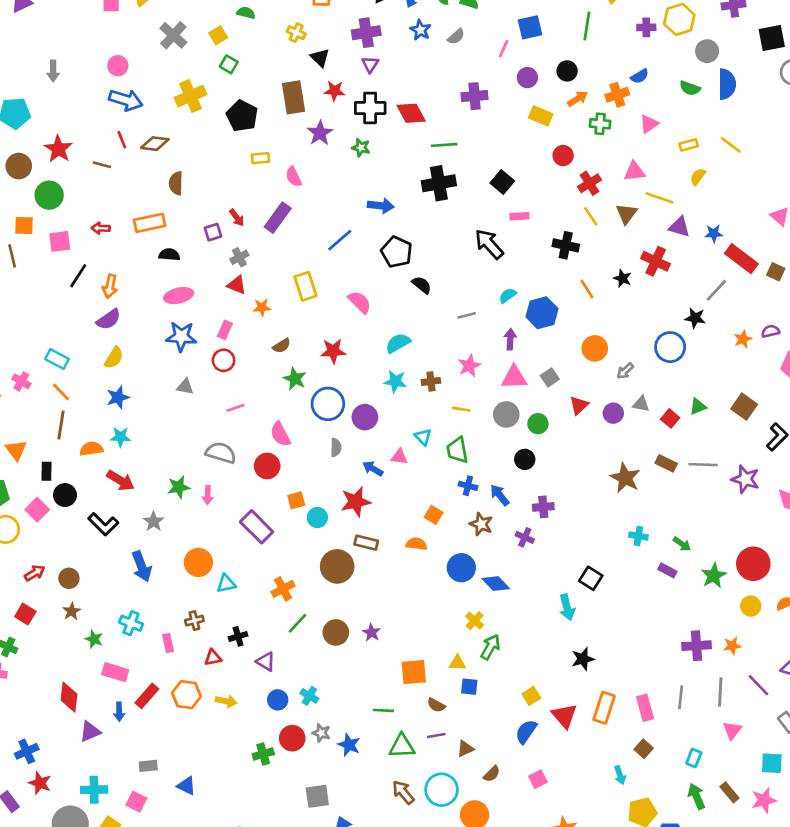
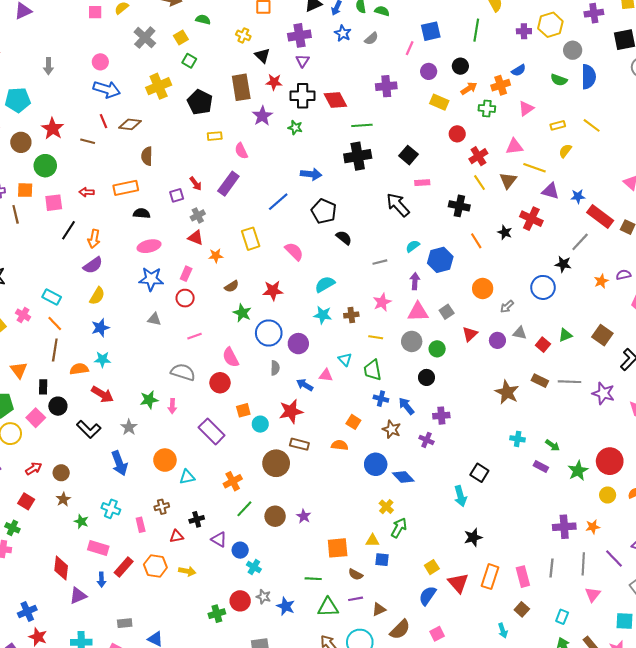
blue circle: (278, 700) -> (240, 550), moved
brown semicircle: (492, 774) -> (400, 630), size x1.5

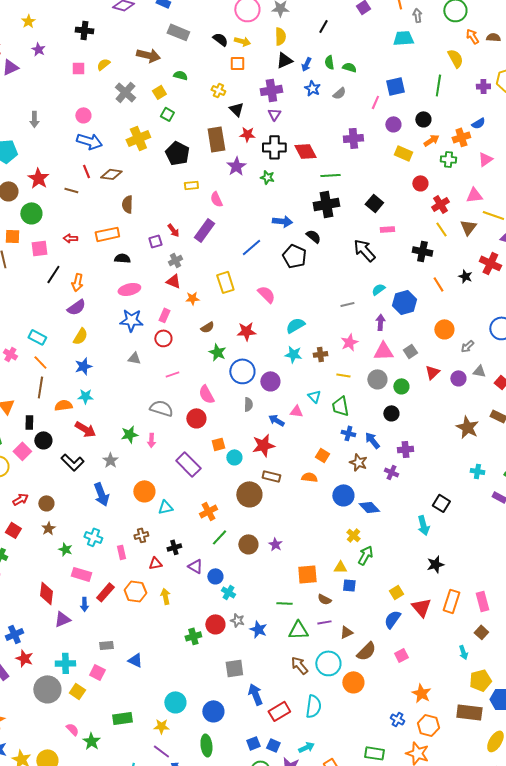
black semicircle: (344, 238) -> (313, 236), moved
yellow arrow: (187, 571) -> (165, 596), turned -112

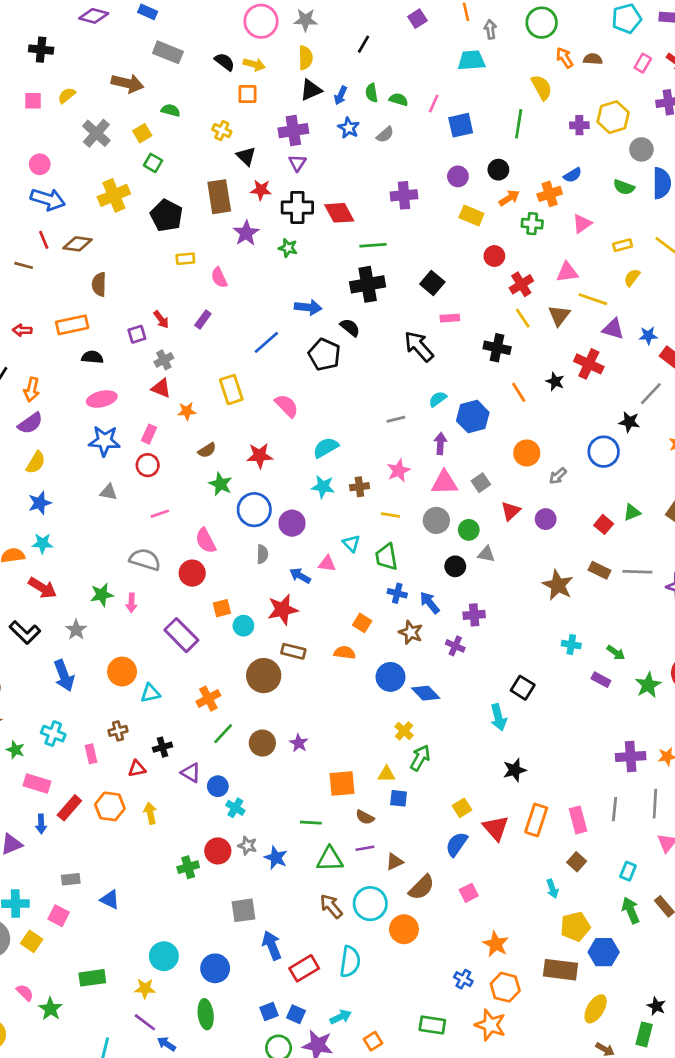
pink line: (375, 102) -> (434, 104), moved
purple rectangle: (204, 230) -> (203, 319), size x0.6
gray triangle: (479, 371) -> (486, 554), moved

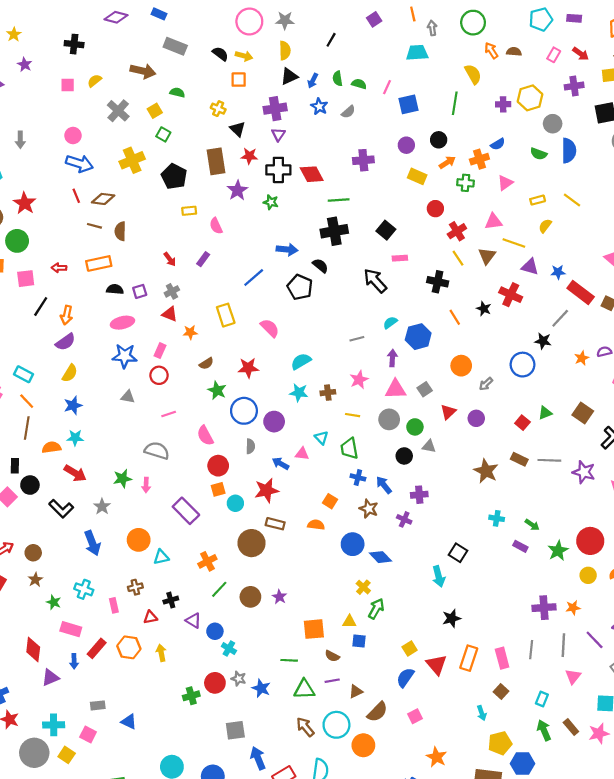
brown line: (24, 265) -> (94, 226), moved
purple square: (137, 334) -> (140, 291), moved
red circle: (192, 573) -> (218, 466), moved

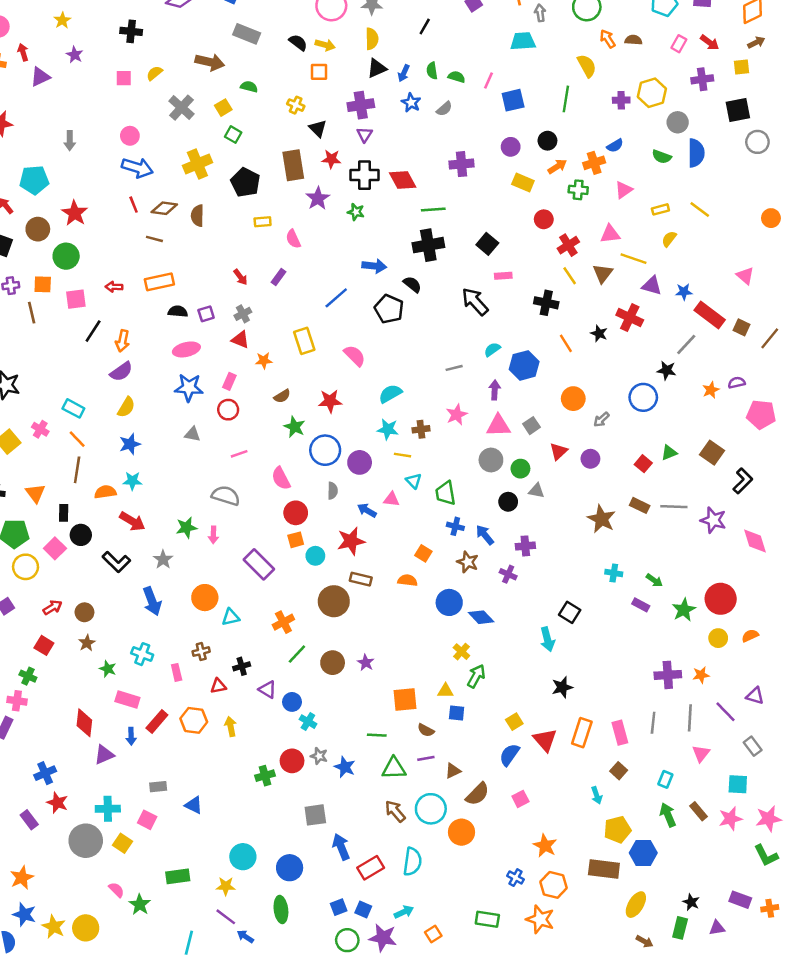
brown semicircle: (120, 231) -> (197, 216), moved
yellow line: (353, 415) -> (403, 455), moved

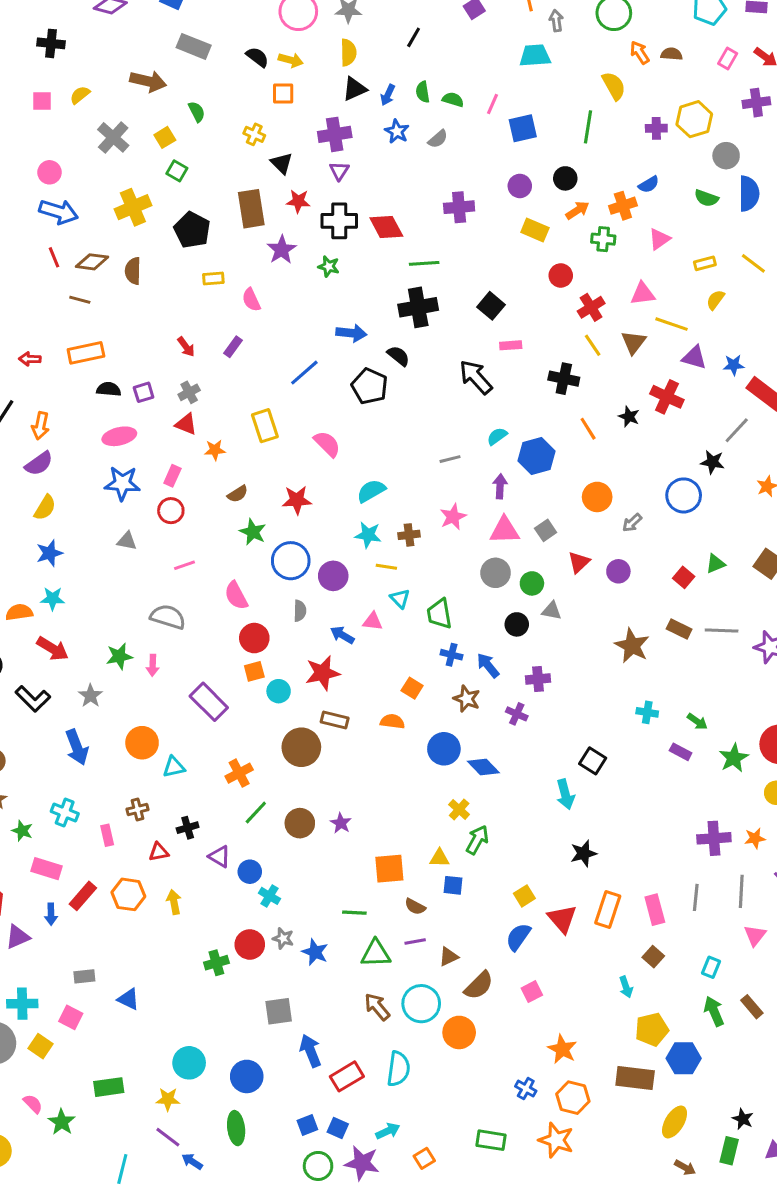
green semicircle: (249, 87) -> (197, 112), turned 49

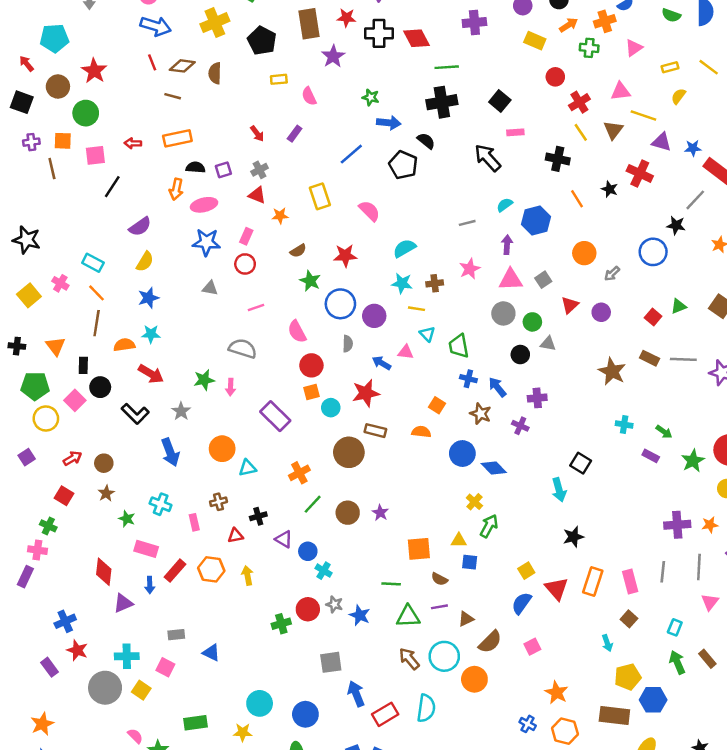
green star: (329, 266) -> (371, 97), moved
orange arrow: (40, 426) -> (176, 189), moved

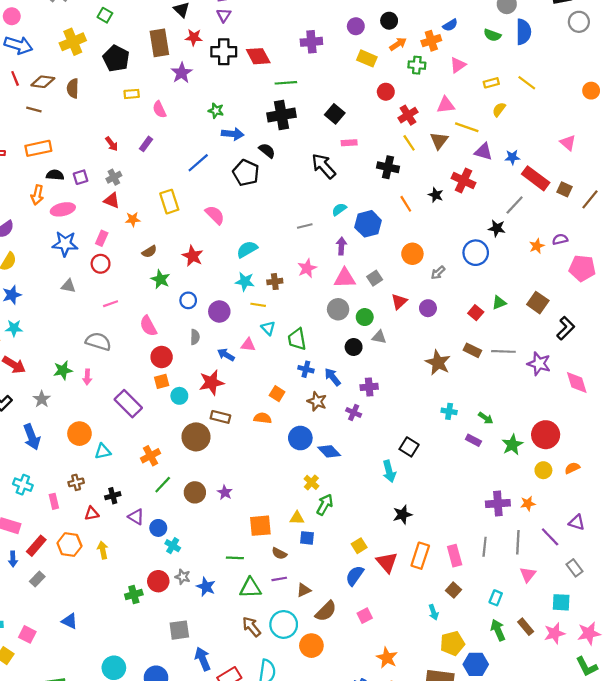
red star: (345, 256) -> (193, 256), turned 30
blue circle: (340, 304) -> (188, 300), size x0.6
gray rectangle: (176, 635) -> (37, 579), moved, turned -40

